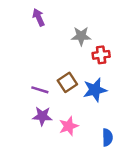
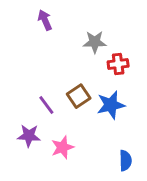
purple line: (40, 90) -> (46, 105), turned 36
purple star: (42, 116) -> (29, 136), moved
pink star: (69, 126) -> (62, 147), moved

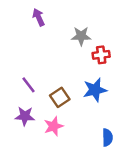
brown square: (79, 96) -> (60, 97), moved
purple line: (46, 105) -> (29, 85), moved

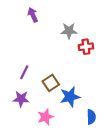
purple line: (29, 85) -> (24, 72), turned 64
blue star: (95, 90) -> (70, 97), moved
pink star: (54, 126) -> (45, 117), moved

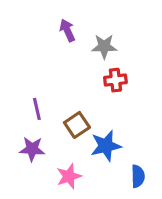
purple arrow: (33, 15) -> (67, 30), moved
red cross: (86, 47) -> (115, 80), moved
purple line: (24, 72) -> (37, 109), turned -40

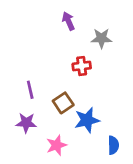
purple arrow: (67, 30) -> (68, 21), moved
gray star: (104, 46) -> (101, 38), moved
red cross: (115, 80) -> (82, 66), moved

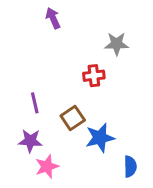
purple arrow: (68, 21) -> (53, 18), moved
pink star: (57, 145) -> (47, 166), moved

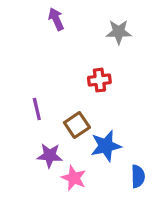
gray star: (117, 44) -> (119, 32), moved
purple star: (30, 141) -> (50, 156), moved
pink star: (47, 166) -> (74, 178), moved, turned -30

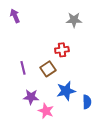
purple arrow: (56, 19) -> (15, 16), moved
brown square: (77, 125) -> (48, 69), moved
blue semicircle: (138, 176) -> (87, 102), moved

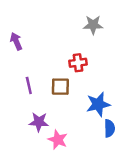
purple arrow: (15, 16) -> (16, 41), moved
brown square: (48, 69) -> (60, 87), turned 35
blue star: (66, 91) -> (98, 104), moved

